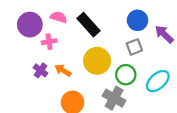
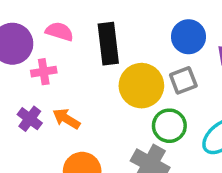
black rectangle: (88, 25) -> (108, 44), turned 35
yellow circle: (97, 61) -> (141, 86), moved

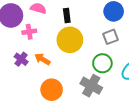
black rectangle: (108, 44) -> (67, 15), size x0.6
yellow circle: (141, 86) -> (70, 40), moved

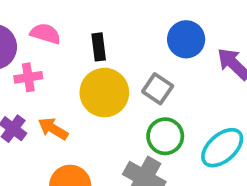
gray square: (111, 37) -> (158, 89), moved, turned -35

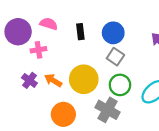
blue circle: (186, 39) -> (113, 33), moved
yellow circle: (104, 93) -> (84, 79), moved

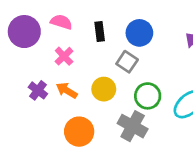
pink cross: (38, 50) -> (64, 56), moved, turned -35
gray square: (115, 57) -> (127, 62), moved
yellow circle: (84, 79) -> (104, 89), size x0.7

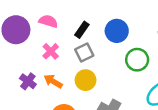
black rectangle: (100, 32) -> (82, 30), turned 42
gray square: (127, 62) -> (84, 53), moved, turned 30
green circle: (148, 96) -> (137, 60), moved

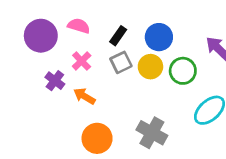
yellow circle: (86, 80) -> (150, 67), moved
purple cross: (28, 81) -> (55, 81), moved

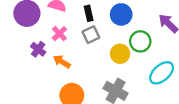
black rectangle: (118, 36) -> (89, 13), turned -48
yellow circle: (150, 67) -> (120, 54), moved

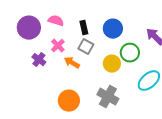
gray square: (91, 35) -> (86, 47), turned -35
orange arrow: (62, 62) -> (72, 63), moved

